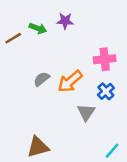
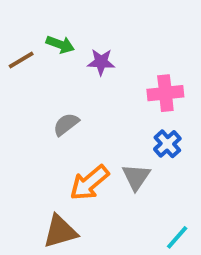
purple star: (65, 21) -> (101, 62), moved
orange arrow: (70, 81) -> (89, 183), moved

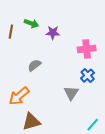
brown line: (21, 60) -> (11, 32), turned -48
orange arrow: (89, 183) -> (19, 96), moved

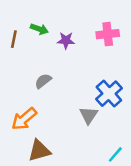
pink cross: (87, 49) -> (108, 34), moved
blue cross: (88, 76) -> (109, 94), size x1.5

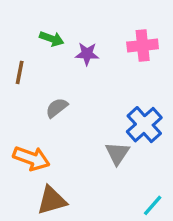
brown line: (14, 39) -> (20, 72), moved
orange arrow: (24, 119) -> (31, 158), turned -120

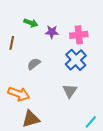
pink cross: (143, 45) -> (79, 35), moved
blue cross: (144, 125) -> (76, 60), moved

